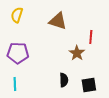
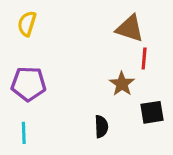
brown triangle: (58, 21) -> (130, 28), moved
black square: (89, 85) -> (152, 112), moved

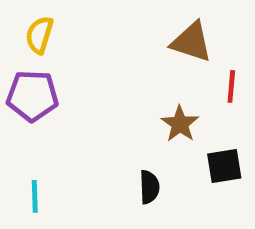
red line: (144, 59) -> (231, 86), moved
purple pentagon: (28, 84) -> (32, 96), moved

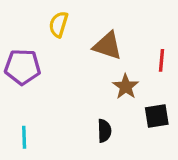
yellow semicircle: (39, 35) -> (58, 24), moved
brown triangle: (192, 42) -> (108, 46), moved

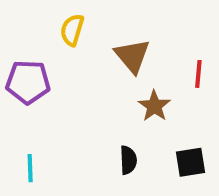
brown triangle: (108, 46) -> (132, 56), turned 32
black square: (157, 116) -> (190, 162), moved

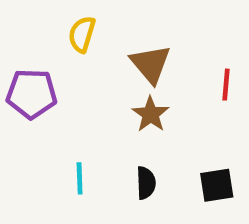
brown star: (154, 106) -> (150, 114), moved
cyan line: (30, 168) -> (80, 178), moved

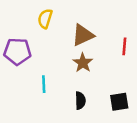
brown triangle: (150, 64) -> (83, 35), turned 45
cyan line: (80, 178) -> (44, 84), moved

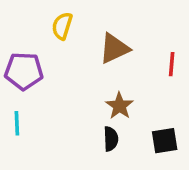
brown star: (83, 63) -> (119, 106), moved
cyan line: (44, 84) -> (17, 123), moved

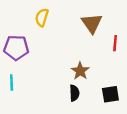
brown triangle: (114, 48) -> (92, 23), moved, turned -40

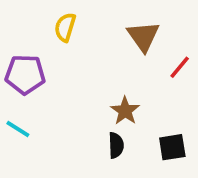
red line: (115, 43) -> (180, 67), turned 35
cyan line: (12, 83) -> (18, 129), turned -56

